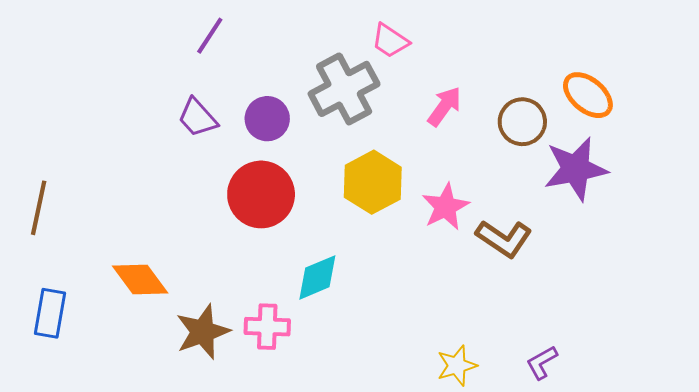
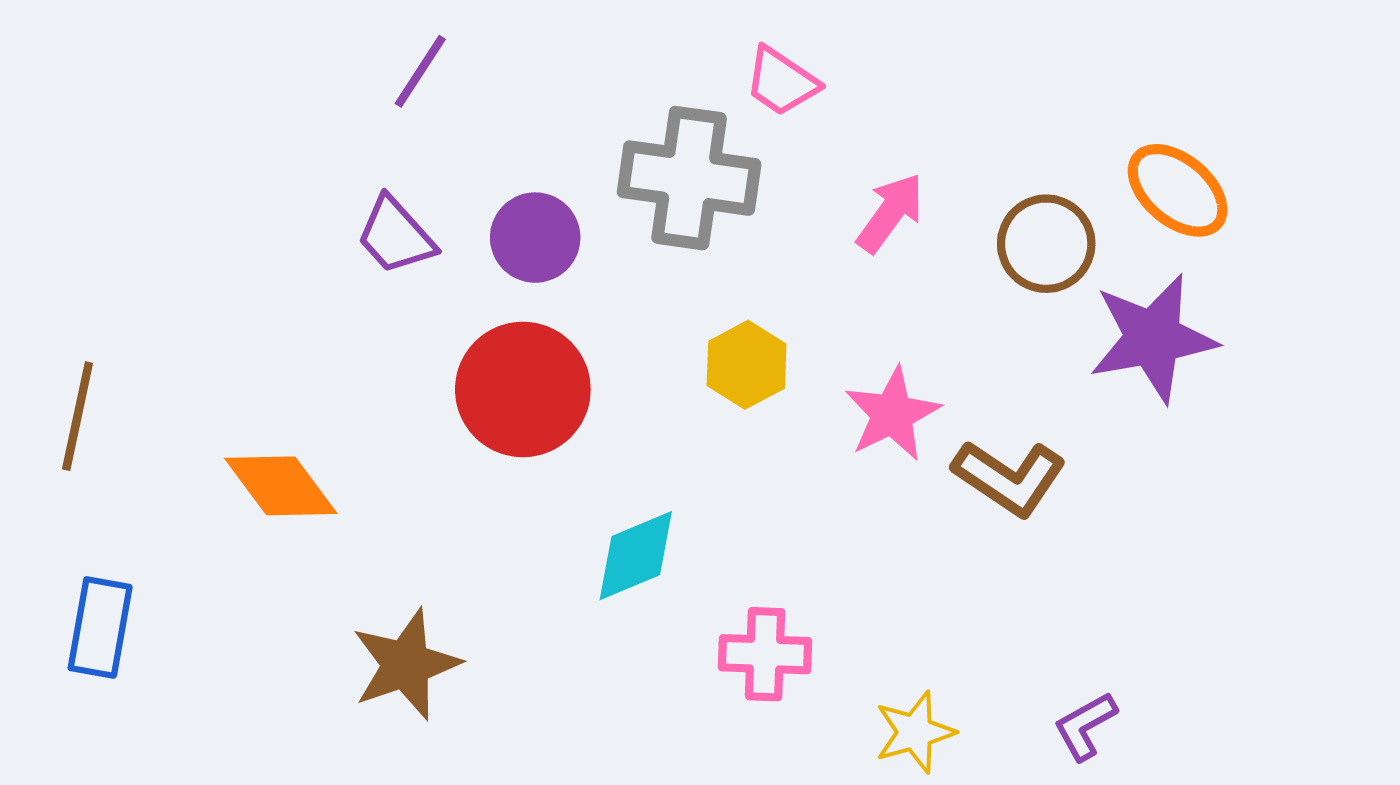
gray cross: (344, 89) -> (689, 178), turned 36
yellow hexagon: (373, 182) -> (747, 365), size x0.7
orange diamond: (140, 280) -> (281, 486), moved
pink cross: (267, 327) -> (765, 654), moved

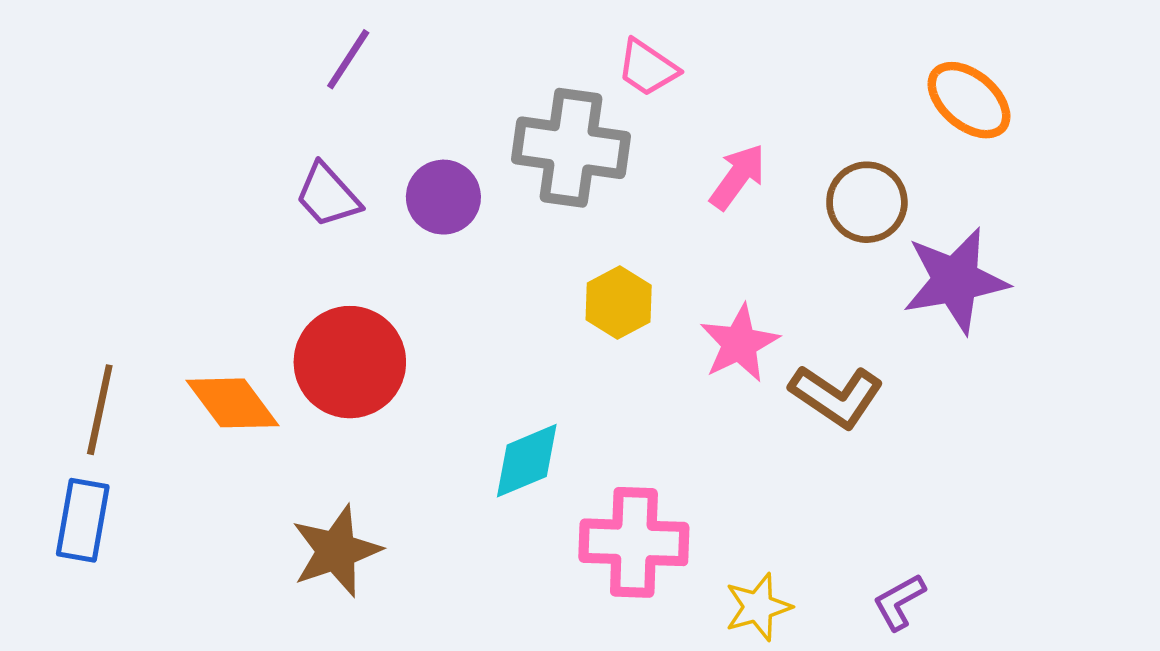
orange ellipse: (1178, 190) -> (969, 100), moved
red circle: (523, 389) -> (350, 362), moved
brown line: (78, 416) -> (100, 410), moved
pink cross: (765, 654) -> (634, 542), size x1.4

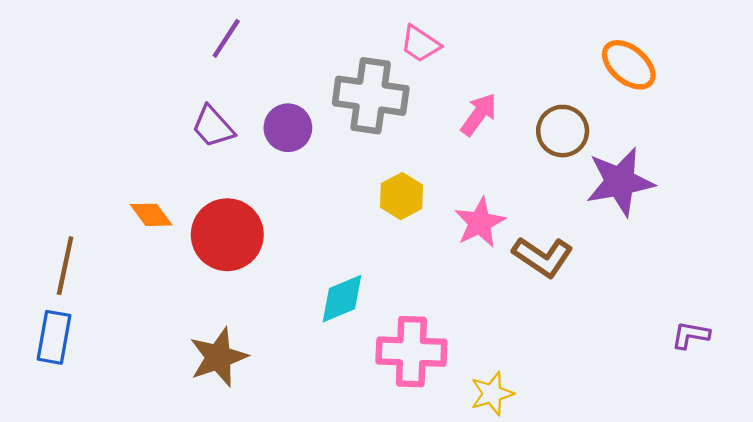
orange diamond: (232, 403) -> (151, 215), moved, size x0.7
purple L-shape: (899, 602) -> (691, 335), moved, turned 39

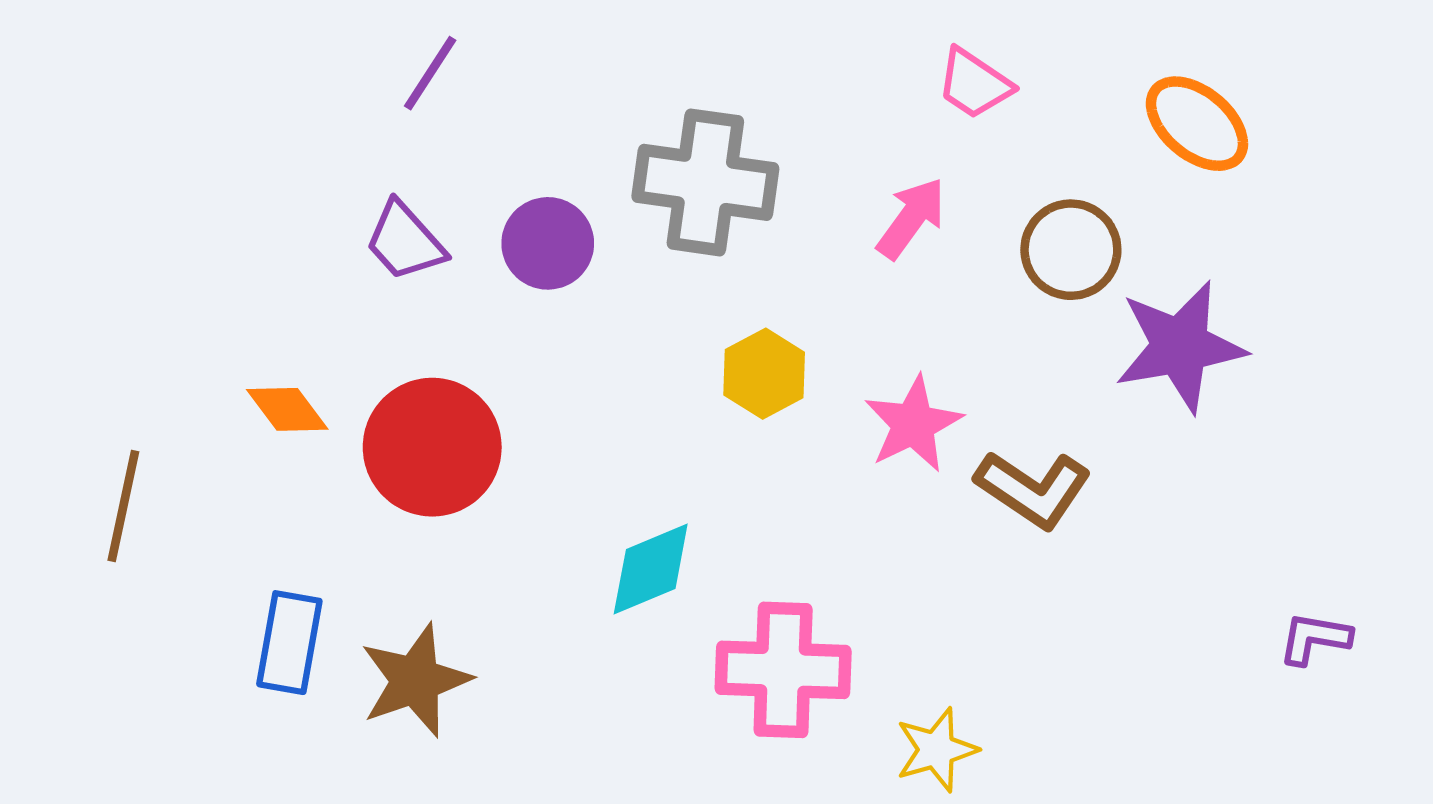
pink trapezoid: (420, 44) -> (974, 84), moved
blue rectangle: (54, 337) -> (289, 643), moved

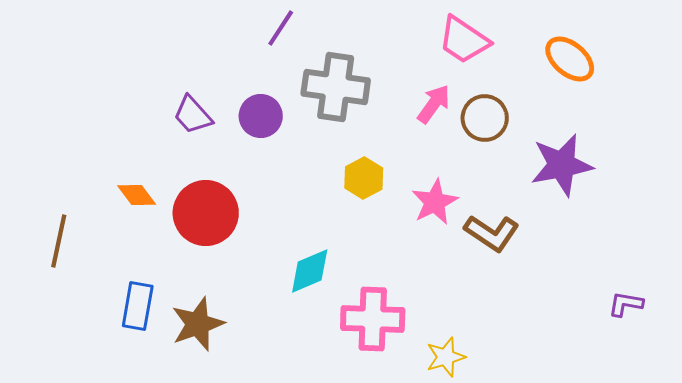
purple line: (430, 73) -> (281, 28), moved
pink trapezoid: (974, 84) -> (464, 40), size x1.4
brown circle: (1071, 250) -> (485, 118), moved

